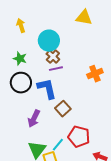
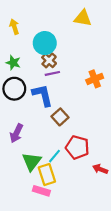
purple arrow: (34, 119) -> (16, 133), moved

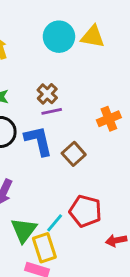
cyan circle: (45, 43) -> (59, 37), moved
brown square: (60, 117) -> (74, 154), moved
red arrow: (100, 169) -> (116, 240), turned -32

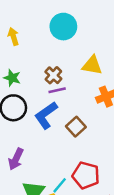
yellow triangle: (93, 37) -> (92, 65), moved
blue L-shape: (38, 141) -> (46, 115), turned -112

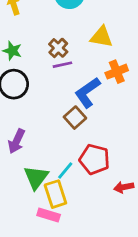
blue L-shape: (46, 115) -> (87, 92), moved
brown square: (76, 127) -> (75, 118), moved

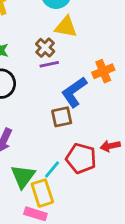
yellow triangle: (101, 37) -> (66, 27), moved
brown square: (75, 118) -> (62, 117), turned 30
red arrow: (124, 187) -> (110, 146), moved

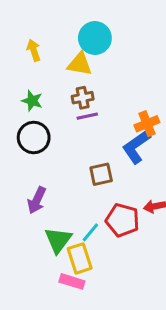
yellow triangle: (66, 27) -> (80, 64), moved
brown cross: (45, 48) -> (83, 98), turned 36
blue L-shape: (74, 92) -> (136, 147), moved

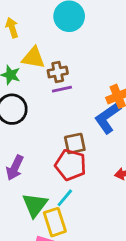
yellow triangle: (80, 64) -> (33, 58), moved
red pentagon: (122, 220) -> (71, 165), moved

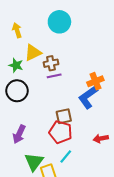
yellow triangle: (33, 58) -> (33, 53), turned -36
cyan line: (65, 198) -> (66, 157), moved

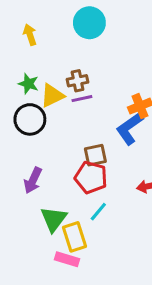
yellow triangle: (33, 53) -> (52, 96), moved

